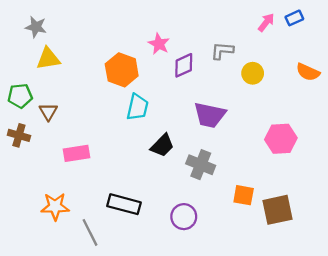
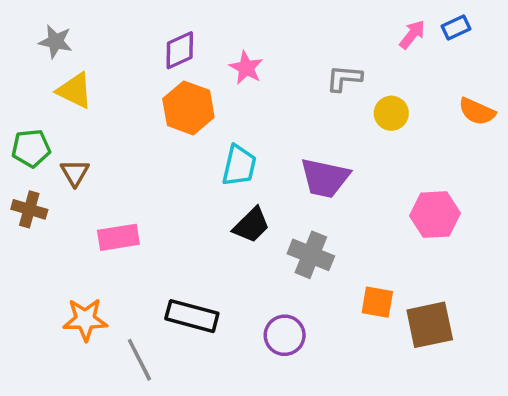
yellow triangle: (48, 59) -> (75, 90), turned 35
purple diamond: (184, 65) -> (180, 50), moved
cyan trapezoid: (137, 107) -> (239, 166), moved

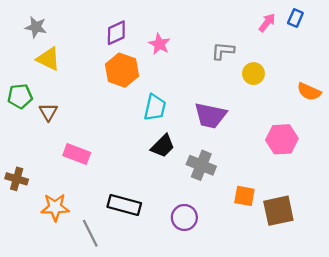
blue rectangle: (456, 28) -> (295, 18), turned -42
orange semicircle: (477, 111) -> (309, 92), moved
brown cross: (29, 209) -> (17, 179), moved
pink rectangle: (118, 237) -> (77, 154), turned 30

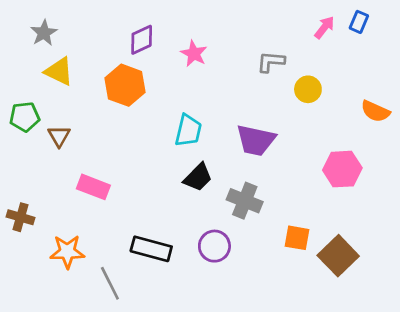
gray star: (36, 27) -> (44, 33), turned 30
orange hexagon: (122, 70) -> (125, 85), moved
brown square: (278, 211) -> (338, 256), turned -32
purple circle: (184, 217) -> (214, 246), moved

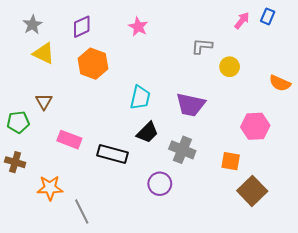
purple diamond: (142, 40) -> (82, 27), moved
pink star: (194, 54) -> (138, 27), moved
green pentagon: (25, 117) -> (18, 122), moved
orange square: (297, 238) -> (231, 161), moved
black rectangle: (151, 249) -> (113, 154), moved

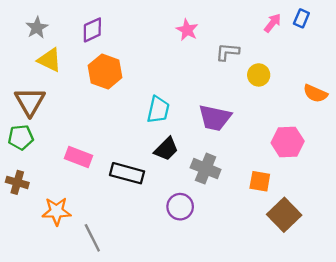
pink star: (138, 27) -> (187, 30), moved
brown triangle: (44, 102) -> (30, 102), moved, size x1.6

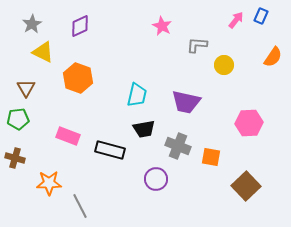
orange hexagon: (105, 72) -> (78, 78), moved
orange semicircle: (315, 93) -> (273, 57), moved, turned -80
brown triangle: (30, 102) -> (26, 88), size x0.7
black trapezoid: (166, 149) -> (144, 129), turned 35
orange square: (260, 181) -> (211, 157), moved

